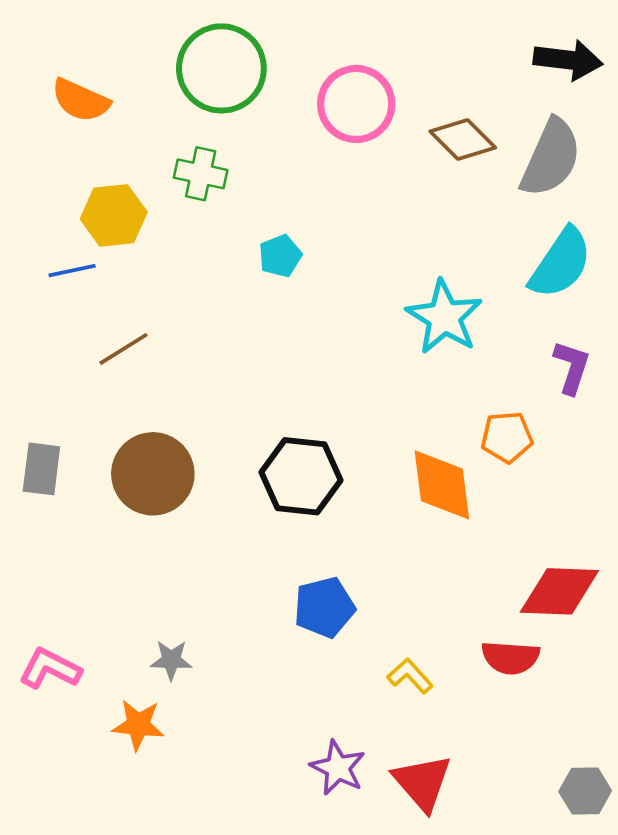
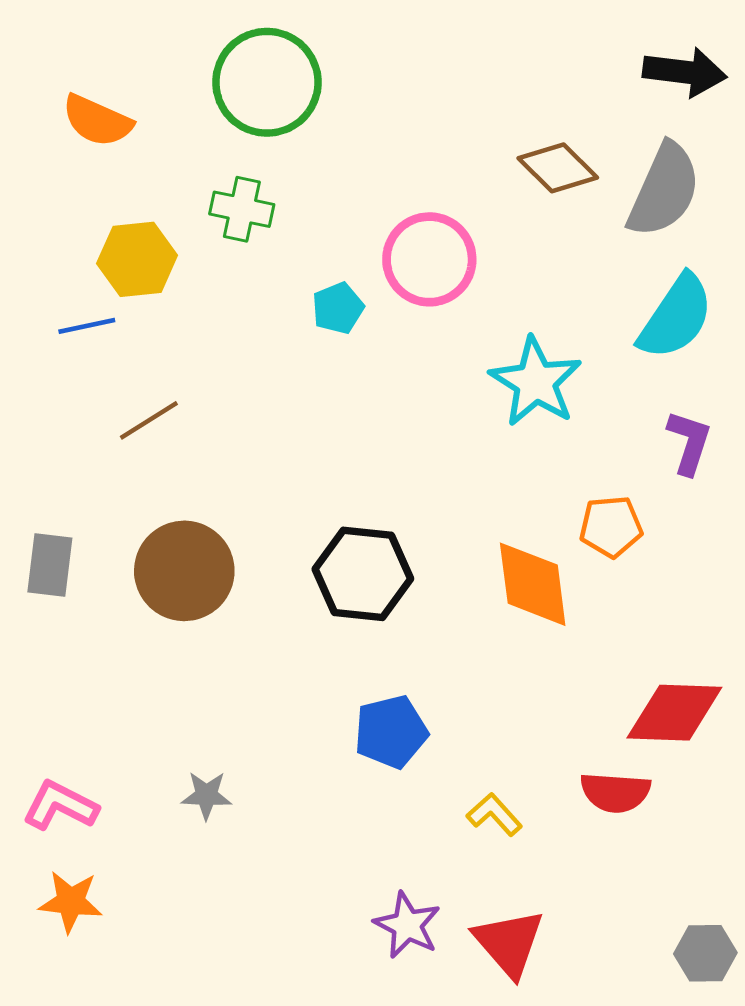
pink circle: (356, 104) -> (429, 259), moved
orange star: (138, 725) -> (71, 902), moved

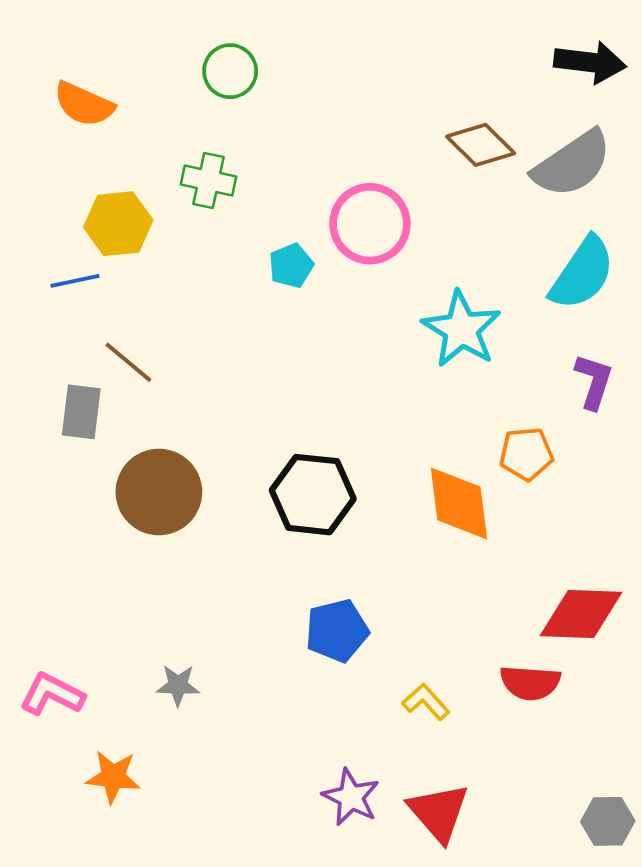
green circle: (267, 82) -> (230, 71), size x0.6
gray semicircle: (664, 190) -> (572, 164), turned 32
brown line: (149, 420) -> (128, 362), turned 72
gray rectangle: (50, 565) -> (81, 412), moved
orange star: (71, 902) -> (113, 777), moved

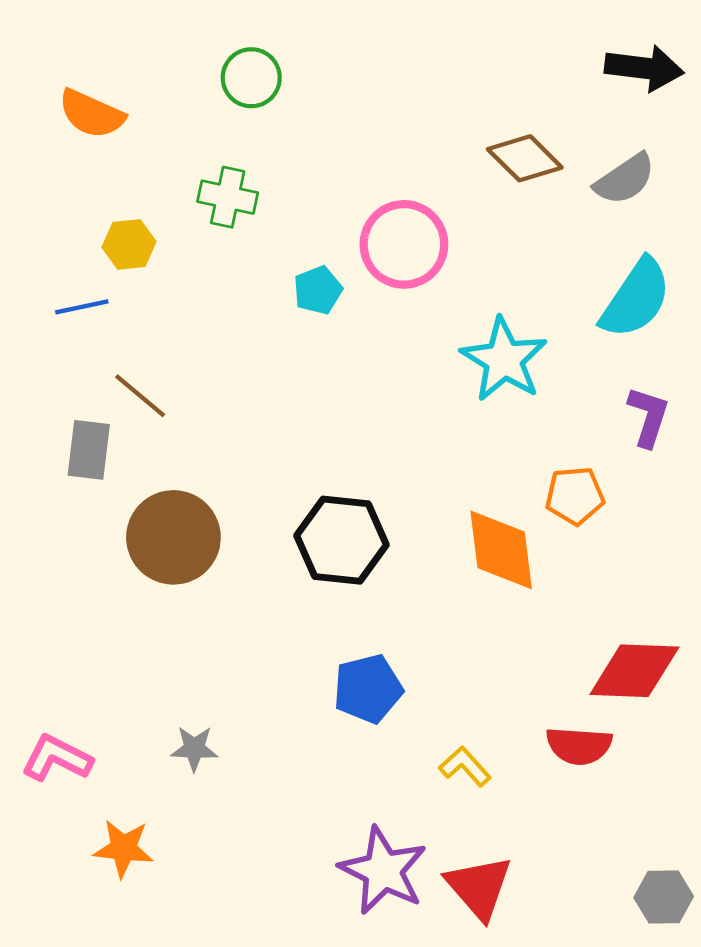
gray semicircle: (572, 164) -> (625, 179), size x0.7
yellow hexagon: (118, 224) -> (129, 244), size x0.7
purple star: (351, 797) -> (383, 871), size x1.4

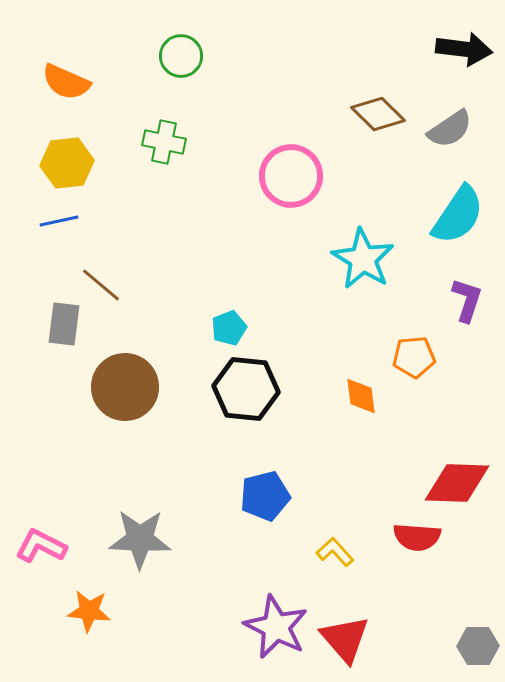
yellow hexagon: (129, 244) -> (67, 163), moved, size x1.4
cyan pentagon: (318, 290) -> (229, 328), moved
orange diamond: (501, 550) -> (361, 396), size x0.6
gray star: (194, 748) -> (140, 539), size x1.8

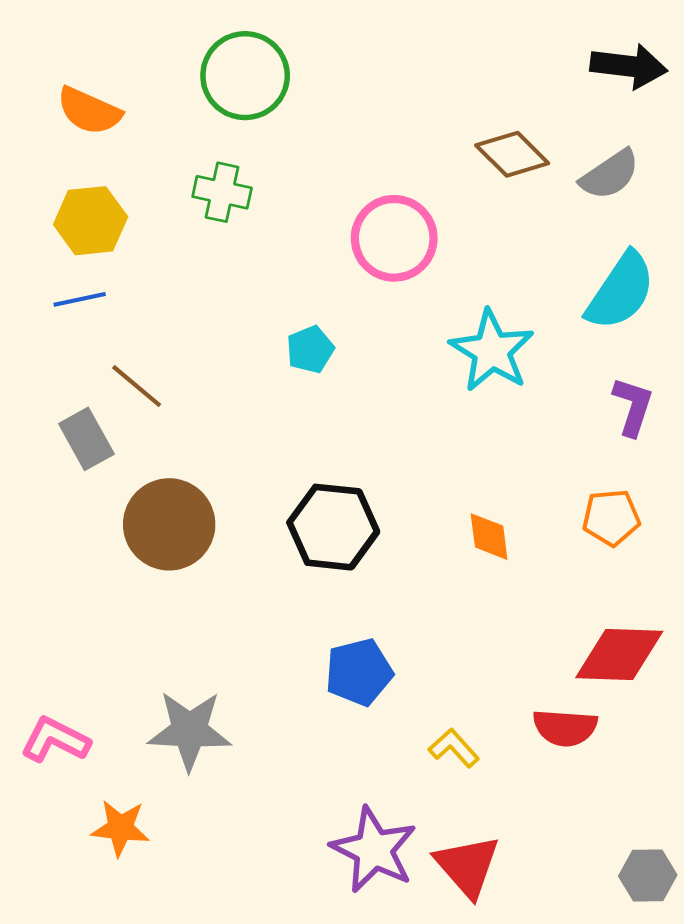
green circle: (181, 56) -> (245, 76), size x1.5
gray rectangle: (64, 324) -> (86, 439), turned -36
cyan pentagon: (229, 328) -> (310, 349), moved
orange pentagon: (414, 357) -> (611, 518), moved

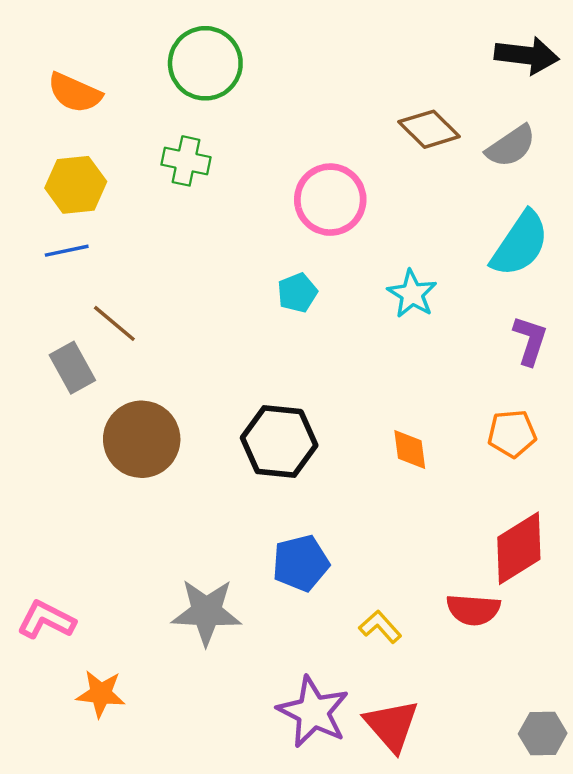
cyan pentagon: (310, 349) -> (297, 293), moved
cyan star: (492, 351) -> (412, 294), size x0.7
red diamond: (619, 655) -> (519, 548), turned -34
gray star: (189, 730) -> (206, 612), moved

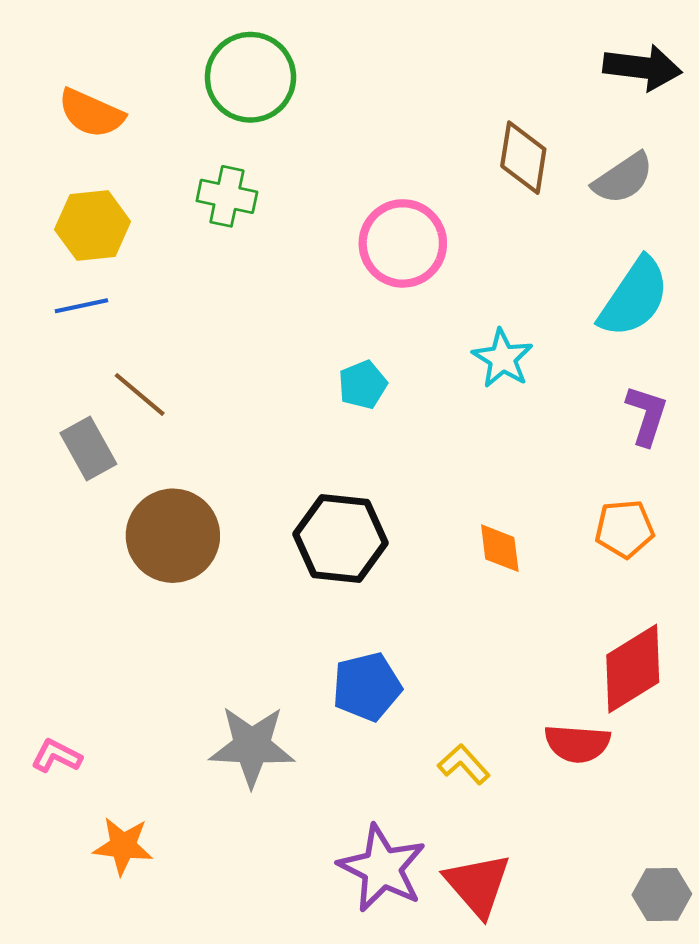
brown diamond: (429, 129) -> (523, 158), turned 54
cyan pentagon: (297, 293) -> (363, 385), moved
pink L-shape: (46, 620) -> (57, 756), size x0.7

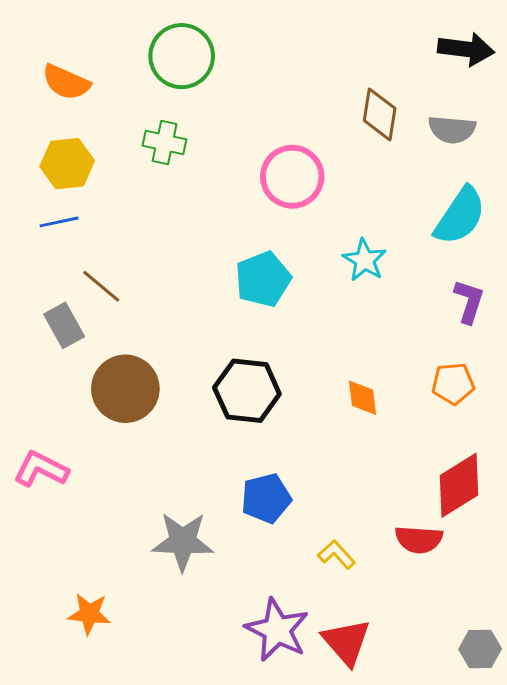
gray semicircle: (623, 178) -> (452, 129), turned 39
cyan pentagon: (363, 385) -> (263, 279), size x1.6
pink L-shape: (57, 756) -> (41, 469), moved, size x1.5

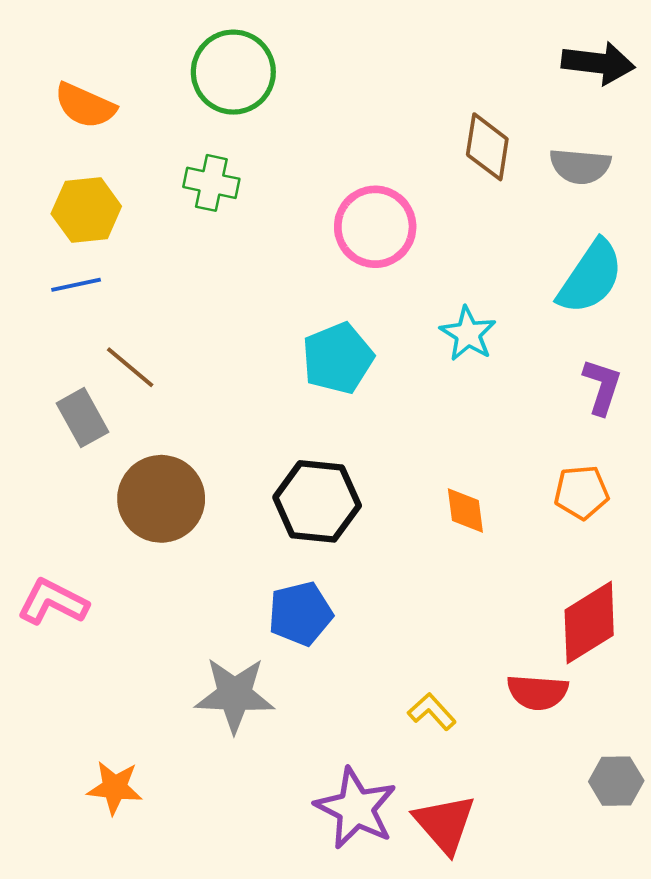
blue pentagon: (266, 498) -> (300, 614), moved
gray hexagon: (480, 649) -> (616, 781), moved

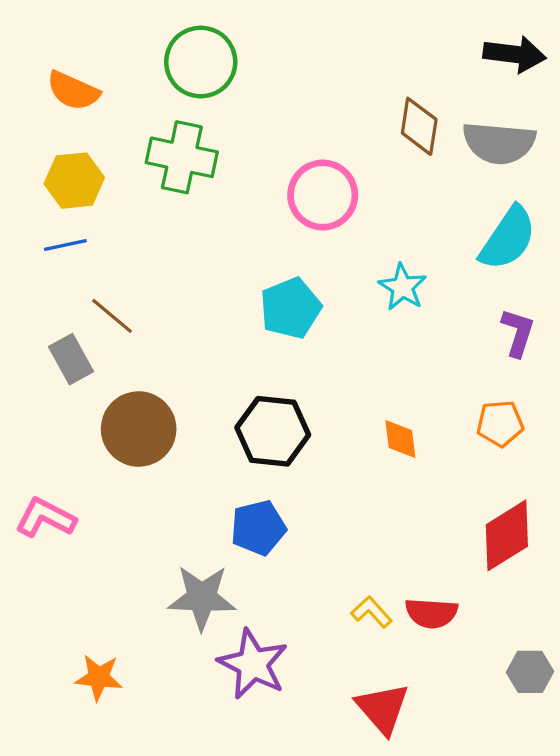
gray semicircle: (580, 166) -> (499, 143), size x1.4
green cross: (211, 183) -> (182, 157), size x1.5
red semicircle: (538, 692) -> (431, 613), moved
purple star: (356, 808) -> (253, 664), moved

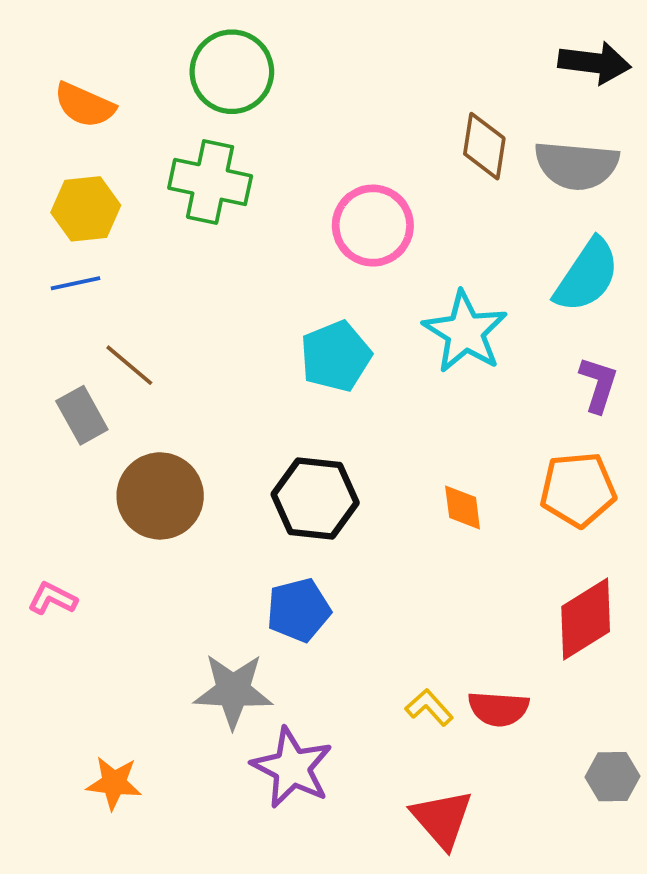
cyan star: (403, 287) -> (465, 332), size x1.5
orange pentagon: (500, 423) -> (578, 490), size x1.4
pink L-shape: (45, 518) -> (52, 598), size x0.7

